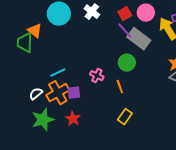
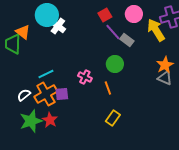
white cross: (92, 12) -> (58, 26), moved
red square: (125, 14) -> (105, 15), moved
gray rectangle: (139, 39) -> (127, 40), size x0.6
red star: (73, 119) -> (50, 120), moved

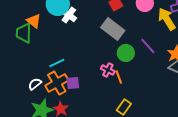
purple line: (113, 32) -> (148, 46), moved
gray rectangle: (127, 40) -> (113, 29), moved, size x1.6
pink cross: (85, 77) -> (108, 70), moved

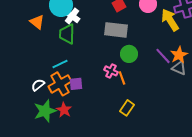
gray rectangle: (113, 29) -> (116, 30), turned -30
green trapezoid: (24, 33) -> (67, 34), moved
purple line: (148, 46) -> (163, 56), moved

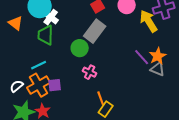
gray rectangle: (116, 30) -> (95, 31), turned -60
green circle: (129, 54) -> (80, 48), moved
orange line: (122, 78) -> (101, 98), moved

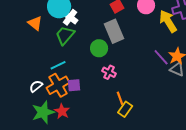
gray rectangle: (95, 31) -> (114, 31), turned -60
green trapezoid: (46, 35) -> (65, 35), turned 40

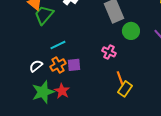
green trapezoid: (65, 35) -> (44, 15), moved
green circle: (99, 48) -> (131, 31), moved
orange cross: (58, 85) -> (58, 65), size x0.7

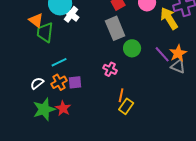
green trapezoid: (44, 15) -> (45, 32), turned -35
orange line: (120, 78) -> (121, 95), turned 32

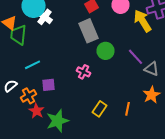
orange star: (178, 53) -> (152, 95), moved
orange cross: (59, 82) -> (28, 96), moved
orange line: (121, 95) -> (128, 109), moved
green star: (44, 109) -> (58, 121), moved

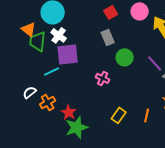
white cross: (44, 17) -> (59, 35), moved
gray rectangle: (88, 31) -> (108, 37), size x0.7
purple square: (48, 85) -> (68, 54), moved, size x1.6
red star: (36, 111) -> (69, 112), moved

